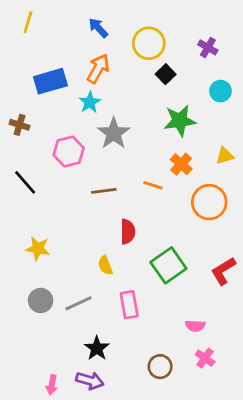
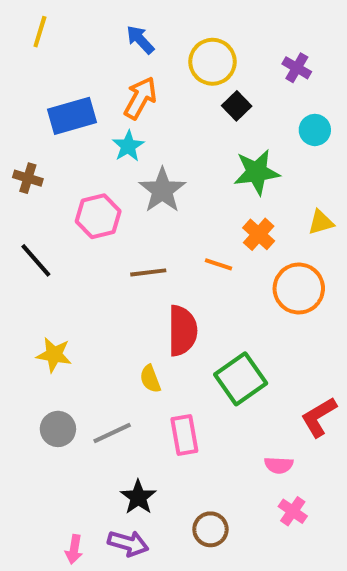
red semicircle: (128, 232) -> (182, 331), size x1.4
red L-shape: (223, 271) -> (319, 417), moved
brown circle: (160, 367) -> (210, 529), moved

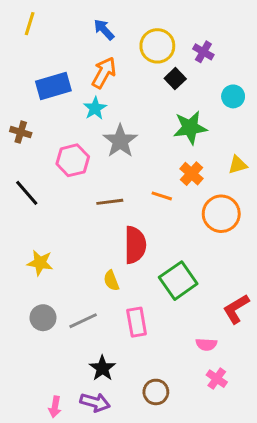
purple cross: (297, 68) -> (203, 52), moved

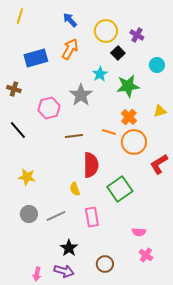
cyan star: (95, 108) -> (100, 74), moved
orange circle: (221, 214) -> (134, 142), moved
red L-shape: (236, 309) -> (159, 164), moved

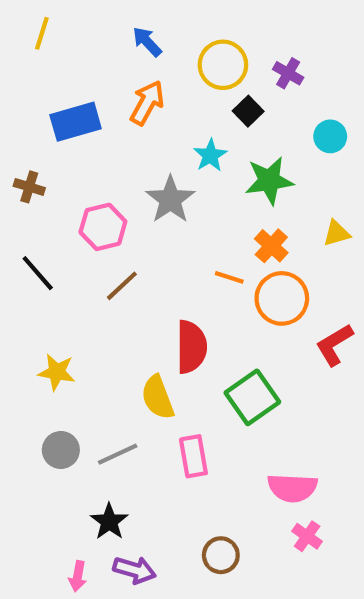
brown line: (74, 136) -> (122, 286), moved, turned -36
yellow semicircle: (75, 189) -> (158, 397), size x1.5
pink semicircle: (139, 232) -> (292, 488), size x1.6
black star: (69, 248) -> (109, 522), moved

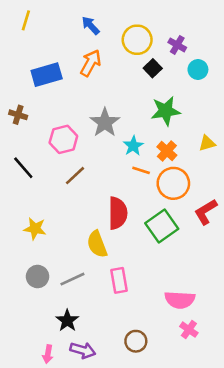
cyan circle: (330, 136) -> (198, 69), moved
cyan star: (210, 155) -> (133, 146), moved
green square: (252, 397) -> (162, 226), moved

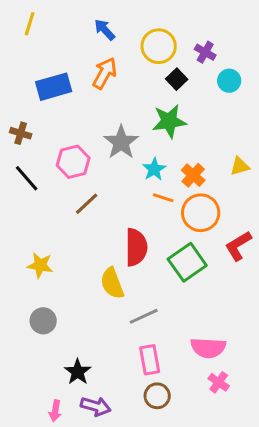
green star: (166, 111) -> (169, 121), moved
black line: (23, 168) -> (27, 178), moved
gray line: (72, 279) -> (144, 316), moved
pink rectangle: (119, 280) -> (150, 360), moved

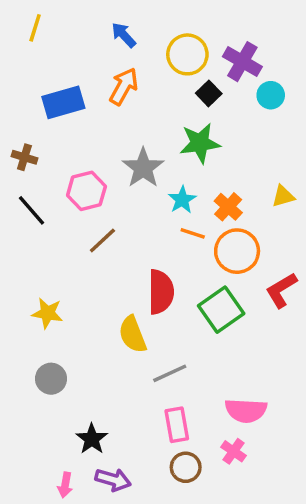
purple cross: (205, 52) -> (242, 62), size x1.5
pink cross: (219, 382) -> (233, 451), moved

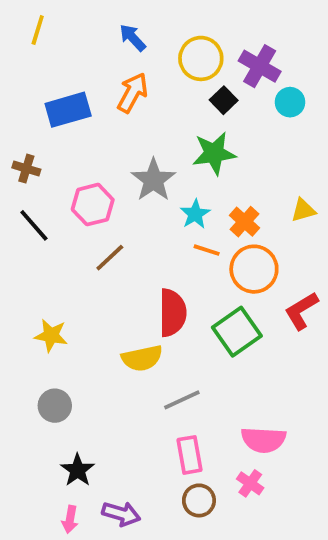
yellow semicircle: (133, 334) -> (142, 358), turned -81
black star: (92, 439) -> (78, 470), moved

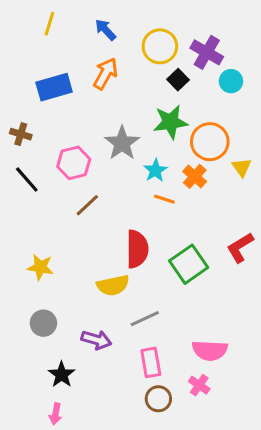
yellow line: (38, 30) -> (49, 24), moved
yellow triangle: (303, 210) -> (242, 167), turned -50
orange circle: (254, 269) -> (210, 142), moved
purple arrow: (121, 514) -> (96, 340), moved

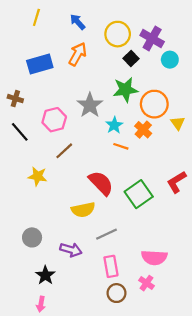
red semicircle: (137, 249) -> (101, 183), turned -44
yellow star: (40, 267) -> (38, 176), moved

